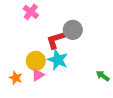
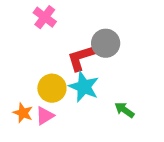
pink triangle: (38, 75) -> (45, 116), moved
green arrow: (103, 76) -> (124, 110), moved

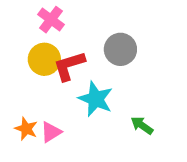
red L-shape: (81, 58) -> (69, 66), moved
yellow circle: (52, 88) -> (44, 59), moved

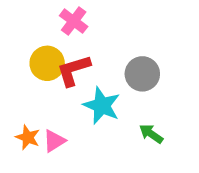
pink cross: (51, 20) -> (74, 21), moved
gray circle: (120, 49) -> (142, 74), moved

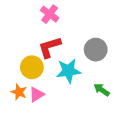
yellow circle: (47, 63) -> (32, 67), moved
cyan star: (102, 106) -> (69, 71), turned -30

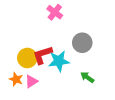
pink cross: (50, 14) -> (55, 12), moved
red L-shape: (50, 47) -> (43, 55), moved

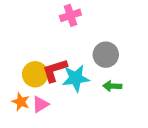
pink cross: (55, 12) -> (70, 15), turned 35
green arrow: (87, 77) -> (112, 86), moved, turned -32

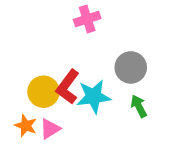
red L-shape: (55, 70) -> (68, 87), turned -36
green arrow: (112, 86) -> (139, 106), turned 60

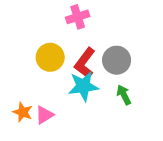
red L-shape: (68, 87) -> (85, 63), moved
yellow circle: (44, 92) -> (50, 57), moved

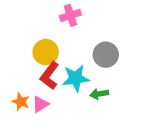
red L-shape: (85, 63) -> (50, 76), moved
green arrow: (124, 95) -> (99, 94), moved, turned -72

